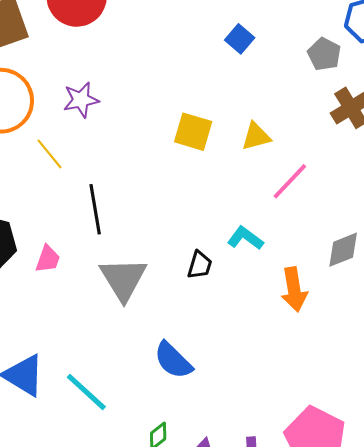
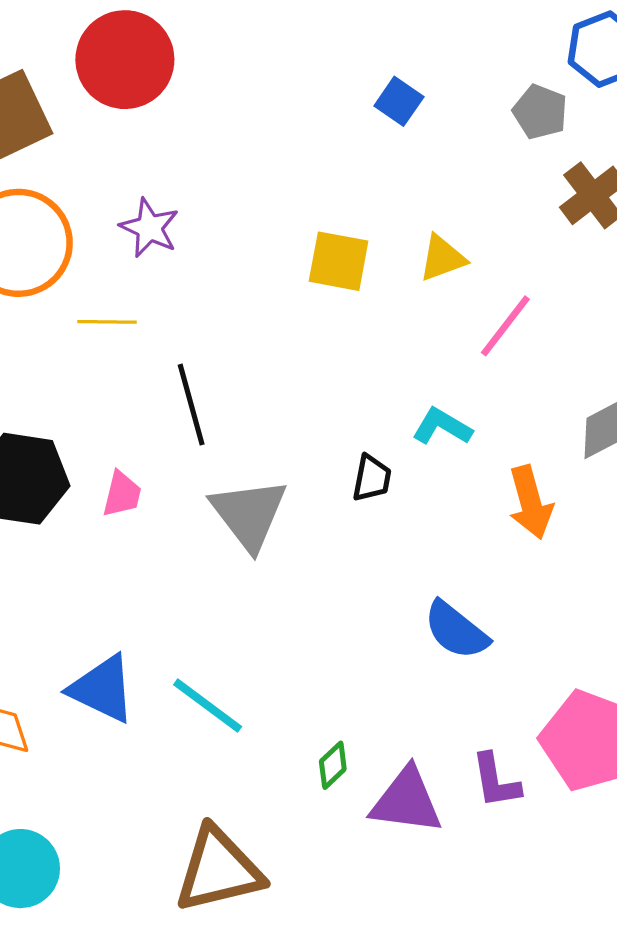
purple star: (81, 100) -> (149, 228), turned -30
yellow line: (50, 154) -> (107, 322), turned -44
blue semicircle: (173, 360) -> (456, 630), moved

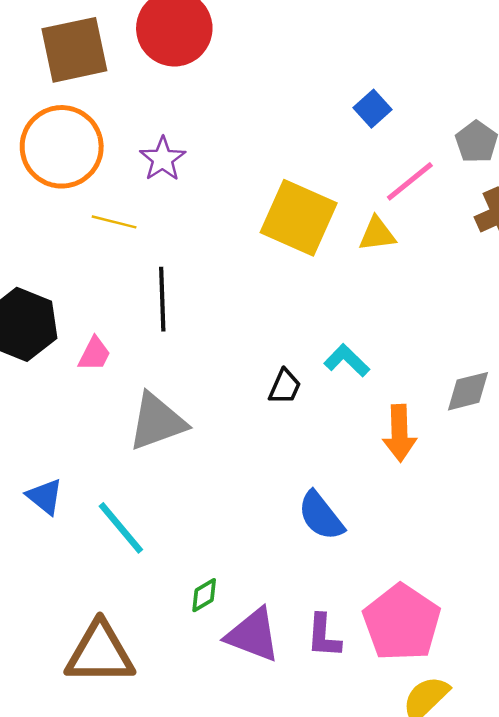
yellow square: (339, 261) -> (299, 218), size x1.5
pink line: (505, 326) -> (410, 181), moved
gray triangle: (249, 514) -> (157, 422), moved, turned 34
blue triangle: (102, 689) -> (45, 497), size x0.7

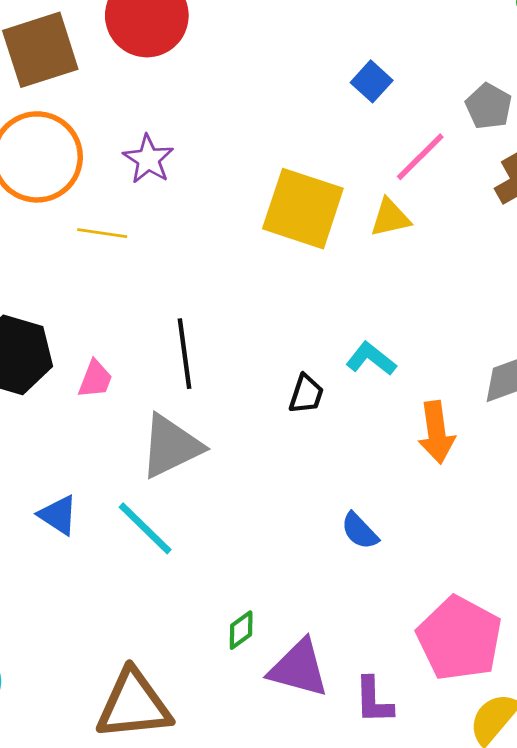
black line: (162, 299) -> (184, 354), moved
blue triangle: (45, 497) -> (58, 515), moved
blue semicircle: (321, 516) -> (360, 531), size x0.7
cyan line: (121, 528) -> (145, 528), moved
purple L-shape: (324, 636) -> (374, 700), moved

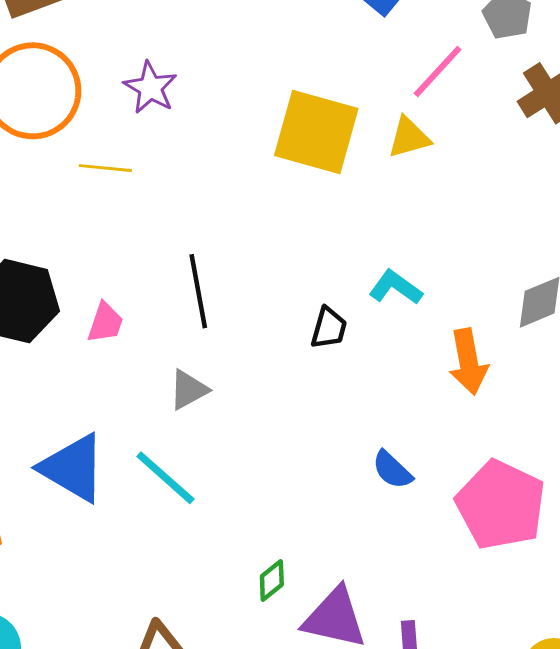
gray triangle: (171, 446) -> (188, 390), size x0.6
blue triangle: (58, 515) -> (73, 468), size x1.6
pink pentagon: (459, 638) -> (501, 505), moved

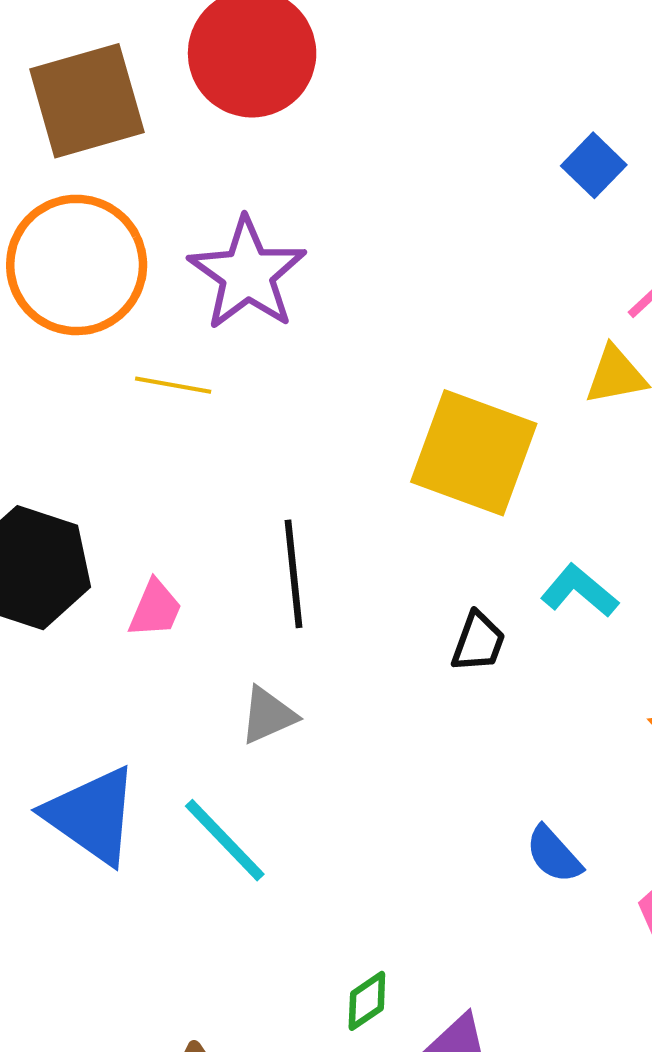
purple star: (150, 88) -> (247, 274), size x1.5
yellow square: (316, 132) -> (474, 453), moved

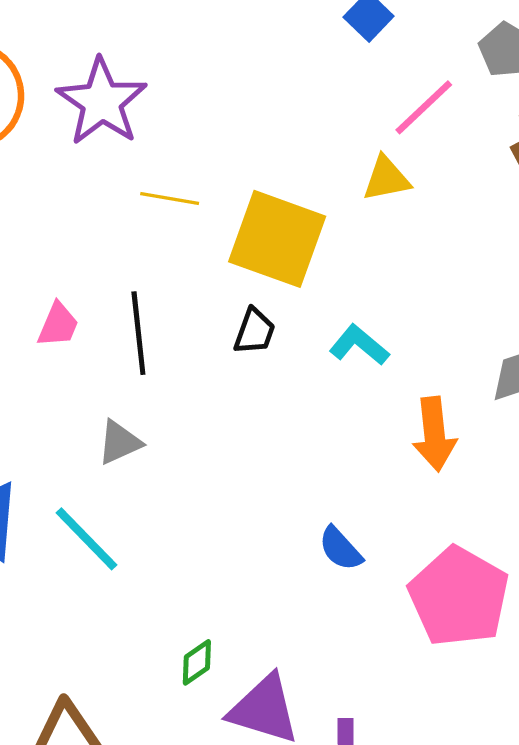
yellow line: (173, 385) -> (170, 198), moved
pink trapezoid: (155, 609) -> (58, 325), moved
black trapezoid: (478, 642) -> (254, 331), moved

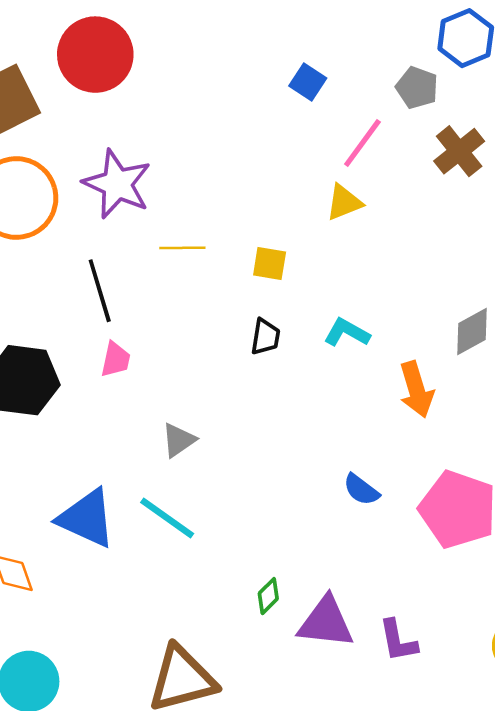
yellow square: (277, 239) -> (270, 263), size x0.5
black line: (138, 333) -> (100, 291), moved

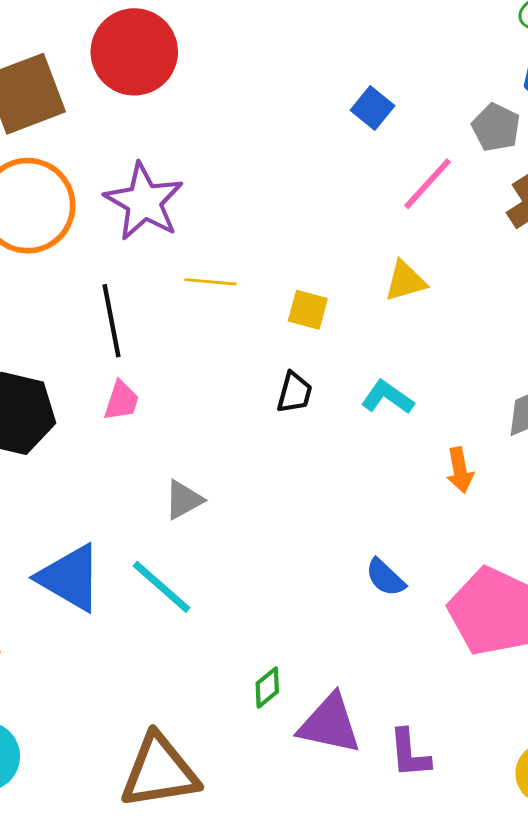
yellow triangle: (344, 202) -> (405, 281), moved
orange arrow: (416, 389) -> (460, 470), size x0.7

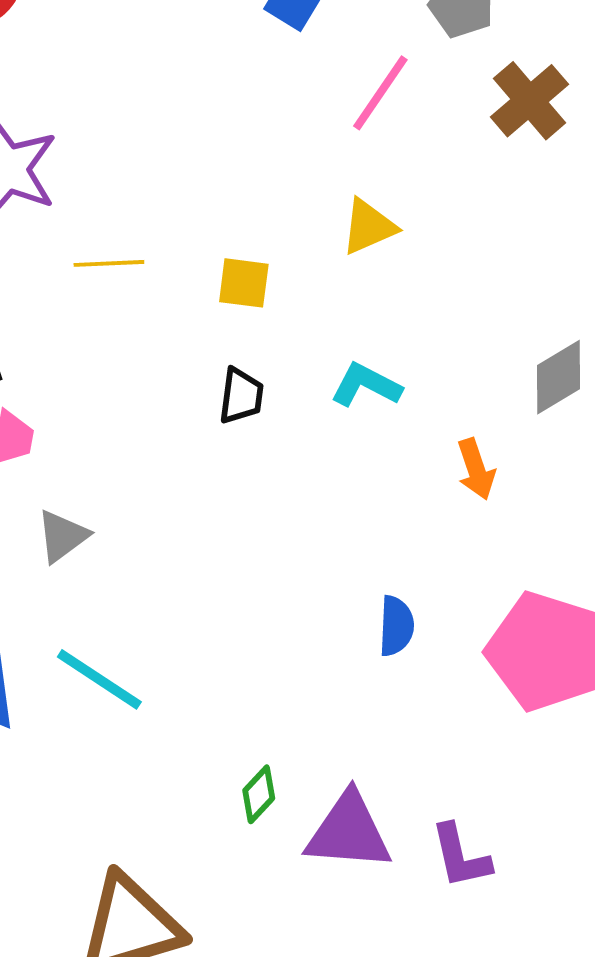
gray triangle: (184, 500) -> (62, 536), moved
blue semicircle: (385, 577) -> (396, 626), turned -123

